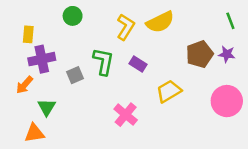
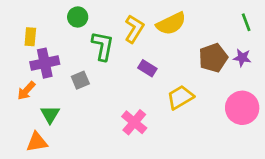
green L-shape: (103, 62) -> (103, 46), moved

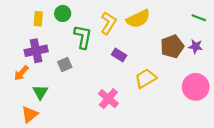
green line: (246, 22) -> (199, 18), turned -48
yellow rectangle: (30, 37) -> (38, 19), moved
orange triangle: (37, 142) -> (30, 115), turned -30

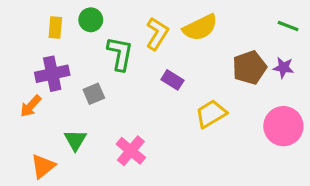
green triangle: (40, 92) -> (75, 140), moved
pink cross: (108, 99) -> (131, 151), moved

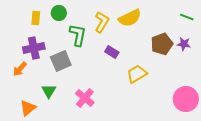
gray square: (94, 94) -> (61, 61), size x1.5
pink circle: (283, 126) -> (186, 99), moved

